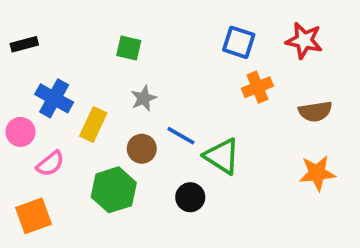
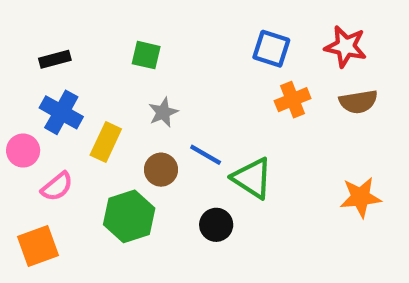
black rectangle: (24, 44) -> (55, 59), moved
brown semicircle: (315, 111) -> (358, 102), moved

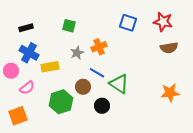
orange cross: (293, 100) -> (99, 47), moved
yellow rectangle: (106, 142) -> (50, 67), turned 54
brown circle: (161, 170) -> (83, 87), moved

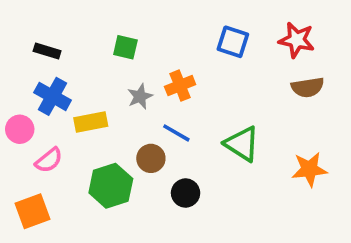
black rectangle: (26, 28) -> (47, 51), turned 32
green triangle: (119, 84) -> (242, 144), moved

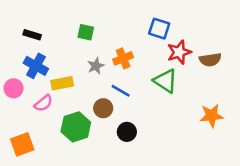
red star: (297, 40) -> (179, 52), moved, turned -30
green triangle: (242, 144) -> (165, 81), moved
pink semicircle: (49, 160) -> (43, 103), moved

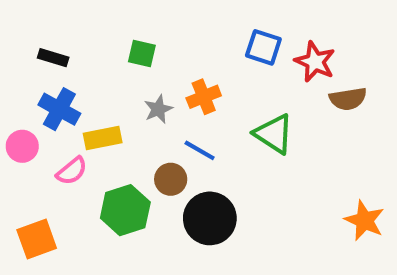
red star: (179, 52) -> (315, 62), moved, turned -30
orange star: (212, 116) -> (364, 220), moved, turned 30
black circle: (127, 132) -> (210, 218), size x1.6

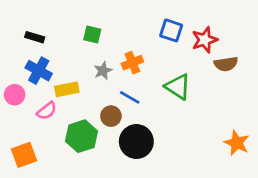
red star: (315, 62) -> (205, 40), turned 30

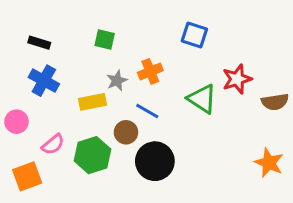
red star: (205, 40) -> (237, 79), moved
brown semicircle: (226, 64) -> (275, 102), moved
yellow rectangle: (67, 89) -> (93, 102), moved
pink circle: (15, 95) -> (16, 122), moved
pink semicircle: (47, 111) -> (53, 144), moved

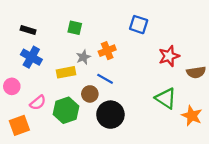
green triangle: (202, 99) -> (166, 98), moved

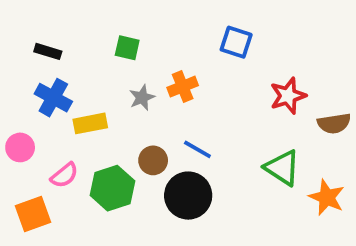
yellow rectangle: (66, 72) -> (90, 123), moved
blue line: (105, 79) -> (197, 149), moved

